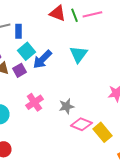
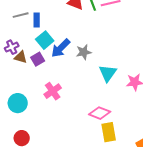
cyan triangle: (78, 54) -> (108, 73), moved
gray star: (66, 106) -> (84, 52), moved
yellow rectangle: (102, 132) -> (109, 132), moved, turned 30

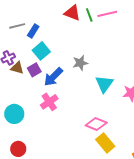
blue rectangle: (37, 20) -> (33, 31), turned 32
blue arrow: (61, 48) -> (53, 77), moved
yellow rectangle: (109, 132) -> (105, 143), turned -30

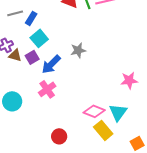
cyan triangle: (104, 84) -> (118, 112), moved
red circle: (18, 149) -> (59, 136), moved

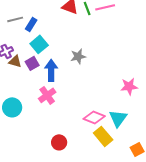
blue arrow: (51, 64) -> (51, 70), turned 135

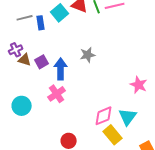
blue rectangle: (31, 24) -> (41, 23), turned -40
cyan square: (39, 44) -> (60, 13), moved
pink star: (129, 86) -> (139, 85), turned 30
pink diamond: (94, 117) -> (104, 116), turned -45

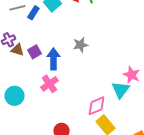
blue rectangle: (41, 23) -> (33, 13), turned 40
cyan triangle: (128, 117) -> (120, 90), moved

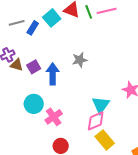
pink cross: (49, 84) -> (54, 117), moved
cyan triangle: (120, 90) -> (101, 105), moved
cyan circle: (14, 96) -> (34, 104), moved

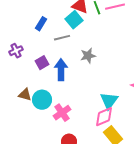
cyan square: (52, 18) -> (74, 20), moved
gray line: (17, 23) -> (62, 38), moved
brown triangle: (17, 65) -> (25, 95), moved

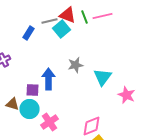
gray line: (62, 38) -> (50, 21), moved
purple square: (42, 63) -> (32, 90), moved, turned 32
cyan triangle: (109, 101) -> (102, 77), moved

